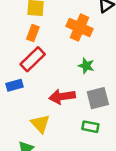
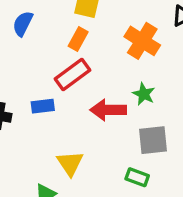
red arrow: (62, 97) -> (108, 110), moved

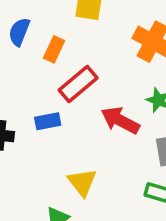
orange rectangle: (78, 39) -> (54, 49), moved
red arrow: (108, 110) -> (120, 120), turned 32

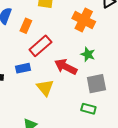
yellow triangle: (82, 182) -> (45, 88), moved

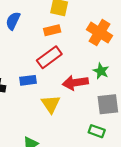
orange rectangle: (26, 26) -> (52, 30), moved, turned 48
red arrow: (66, 67) -> (75, 83), turned -40

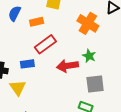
orange rectangle: (52, 30) -> (37, 22), moved
yellow triangle: (51, 104) -> (18, 88), moved

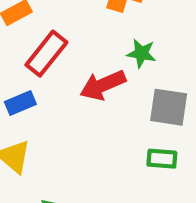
gray square: (95, 84) -> (169, 107), turned 30

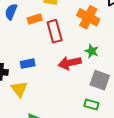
red rectangle: (46, 54) -> (55, 31), moved, turned -65

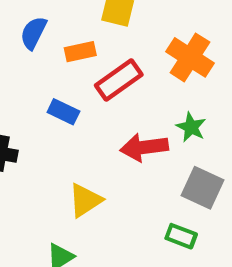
red rectangle: (55, 31) -> (119, 80), turned 65
blue rectangle: (28, 64) -> (63, 112), moved, turned 32
yellow triangle: (19, 89) -> (85, 200), moved, turned 30

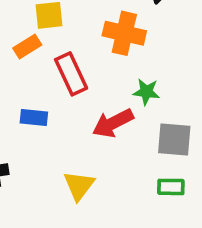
orange rectangle: (80, 52) -> (27, 46), moved
red rectangle: (119, 80) -> (71, 74), turned -60

